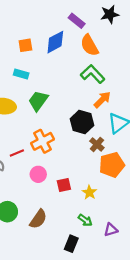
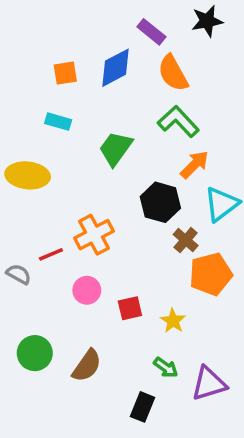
green trapezoid: (38, 101) -> (116, 148), moved
purple triangle: (111, 230) -> (209, 384), size x1.5

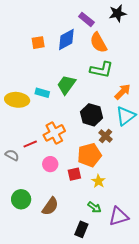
cyan rectangle: (58, 122) -> (42, 93), moved
green L-shape: (178, 122) -> (101, 70), turned 145
orange arrow: (195, 165) -> (123, 92), moved
orange pentagon: (211, 274) -> (89, 155), moved

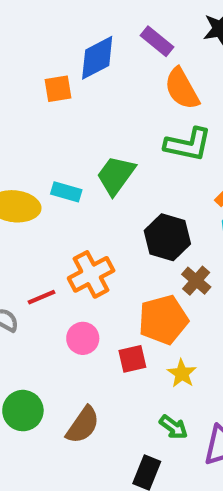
blue diamond: (66, 40) -> (97, 58), moved

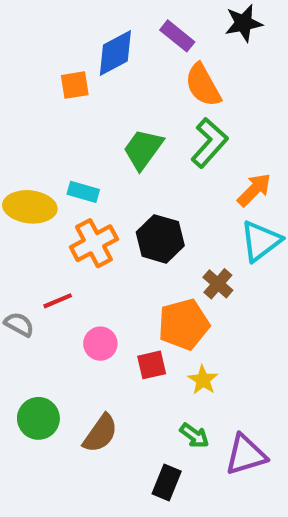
green L-shape: (188, 144) -> (209, 143), turned -60
green trapezoid: (116, 175) -> (143, 149), moved
black hexagon: (167, 237) -> (160, 239), moved
orange cross: (91, 274) -> (94, 243), moved

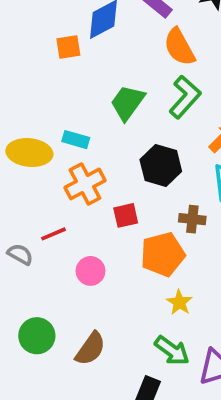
black hexagon: (160, 239) -> (161, 165), moved
brown cross: (218, 284) -> (192, 219), turned -35
red square: (152, 365) -> (126, 215), moved
green arrow: (194, 435) -> (172, 351), size x1.4

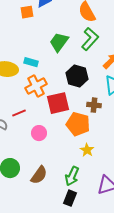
red square: (126, 215) -> (58, 103), size x1.6
orange pentagon: (163, 254) -> (78, 124), turned 30
green arrow: (172, 351) -> (72, 176), moved, turned 78

